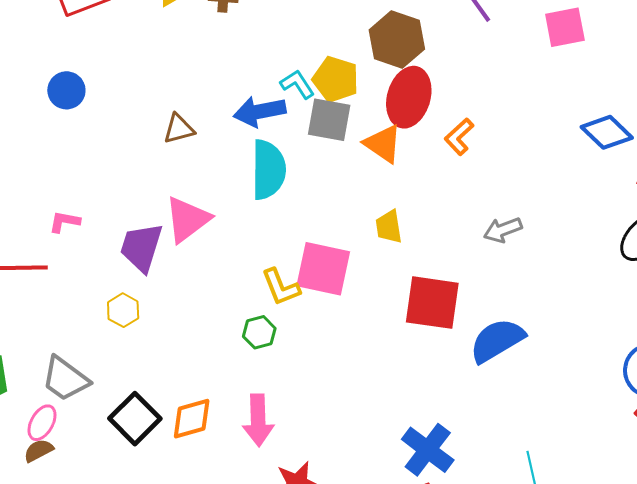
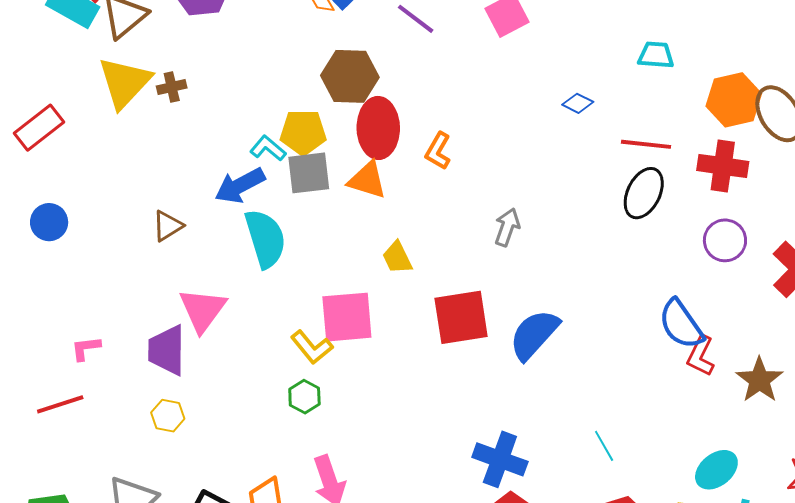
blue diamond: (607, 132) -> (578, 103), size x0.6
gray arrow: (503, 230) -> (507, 227), turned 147

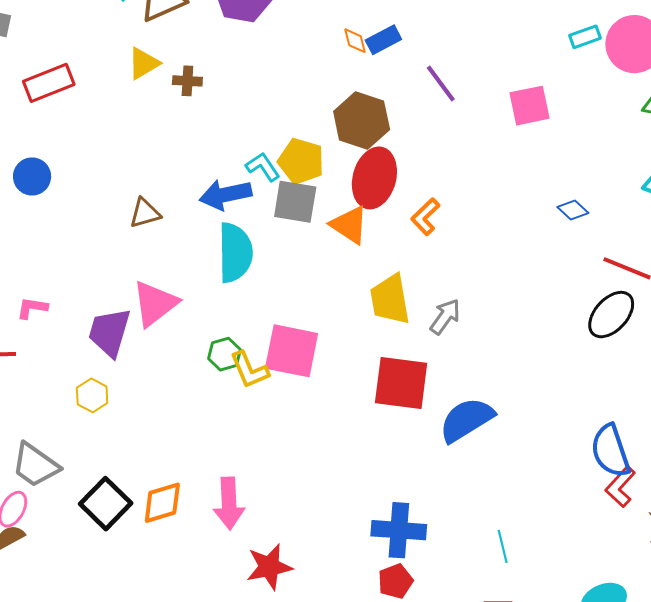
yellow triangle: (125, 82) -> (144, 63), size x0.6
gray arrow: (507, 227) -> (445, 317), moved
yellow trapezoid: (397, 258) -> (390, 299), moved, size x1.5
green hexagon: (304, 397) -> (224, 354), moved
blue cross: (500, 459) -> (399, 530), turned -32

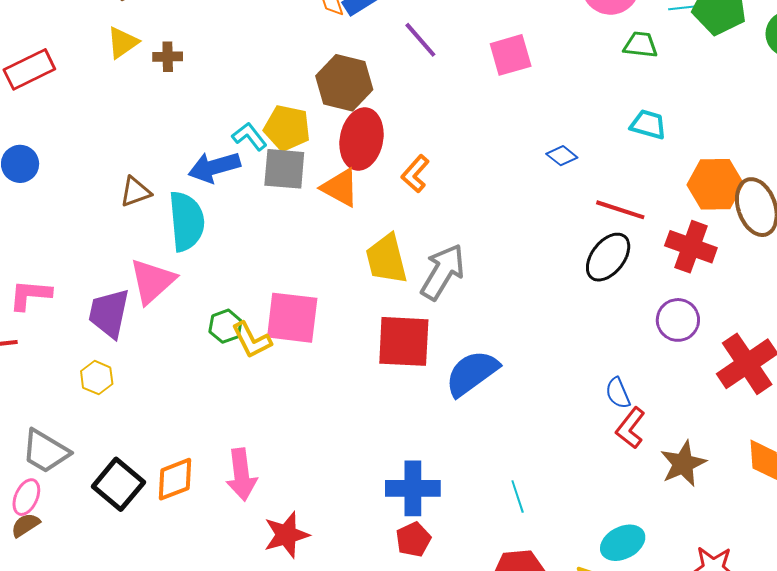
cyan semicircle: (235, 253) -> (186, 221), moved
pink L-shape: (32, 308) -> (30, 295), size x1.4
gray arrow: (445, 317) -> (443, 272), size x1.5
blue semicircle: (610, 451) -> (618, 393), size x0.6

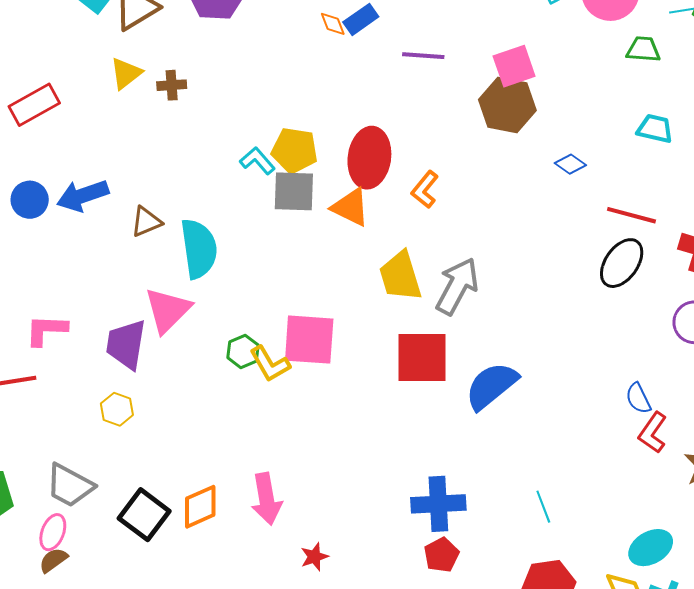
purple line: (420, 40) -> (423, 56), turned -42
brown hexagon: (344, 83) -> (507, 105), moved
blue arrow: (214, 167) -> (83, 196), moved
red star: (286, 535) -> (314, 557), size x0.6

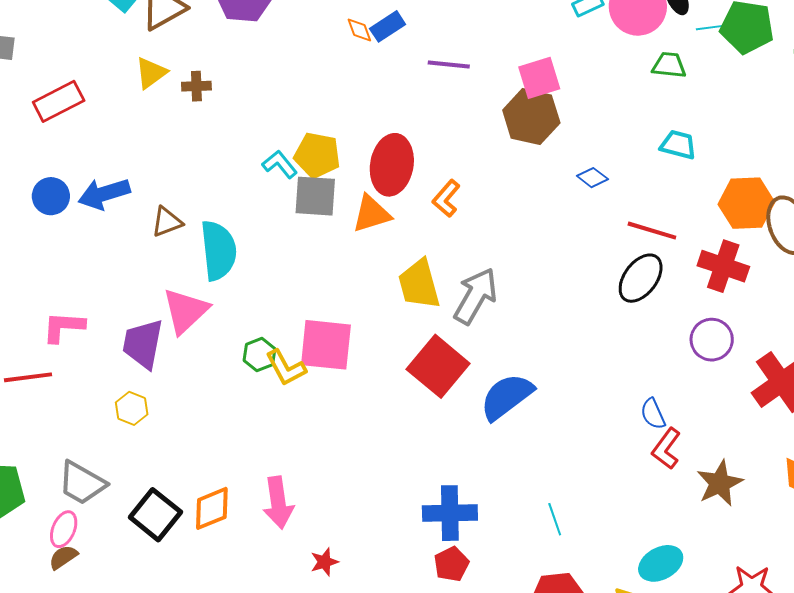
orange triangle: (351, 207) -> (371, 214), turned -45
red square: (422, 358) -> (438, 366), turned 38

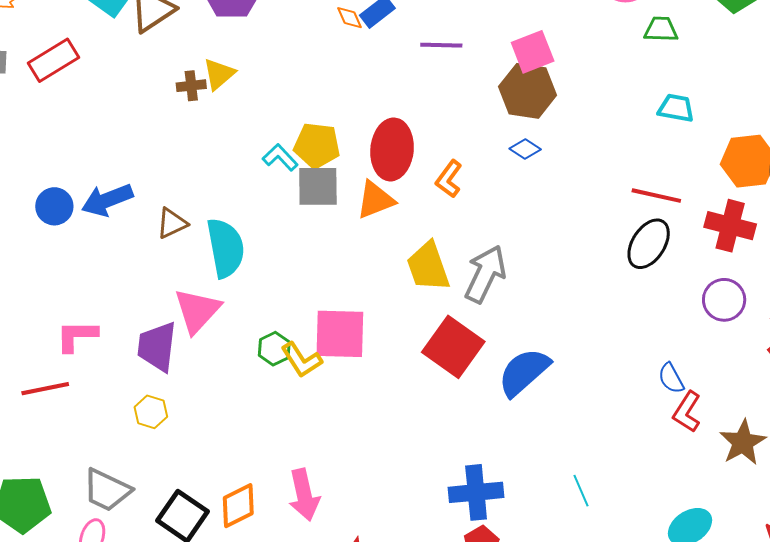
yellow triangle: (151, 73) -> (219, 74), moved
red rectangle: (59, 101) -> (54, 60), moved
blue diamond: (592, 178) -> (525, 149), moved

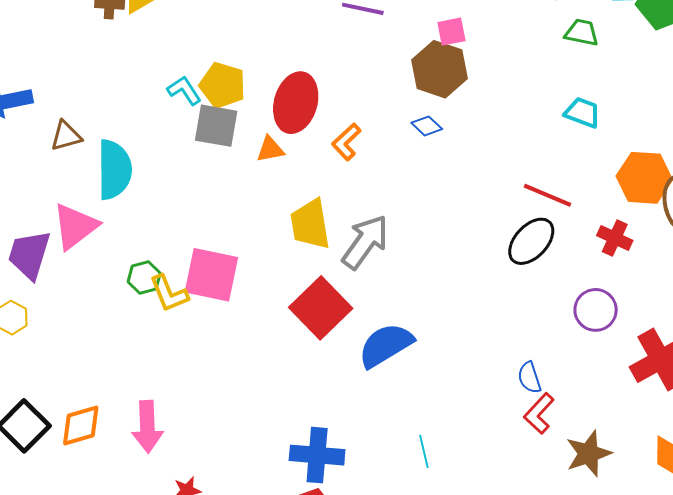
pink square: (533, 52) -> (451, 32), size x0.7
orange triangle: (375, 200) -> (270, 149), size x0.7
red cross: (730, 226) -> (615, 238), size x0.7
cyan line: (581, 491) -> (424, 451), moved

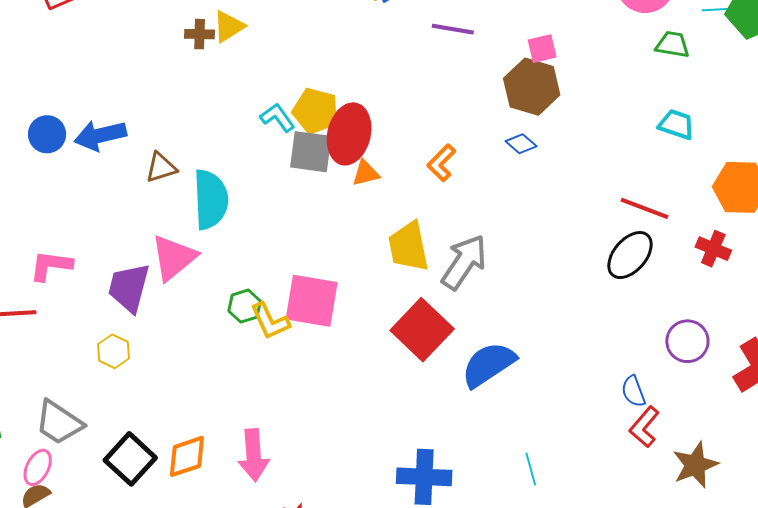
red ellipse: (296, 103) -> (349, 134), moved
purple circle: (596, 310) -> (687, 341), moved

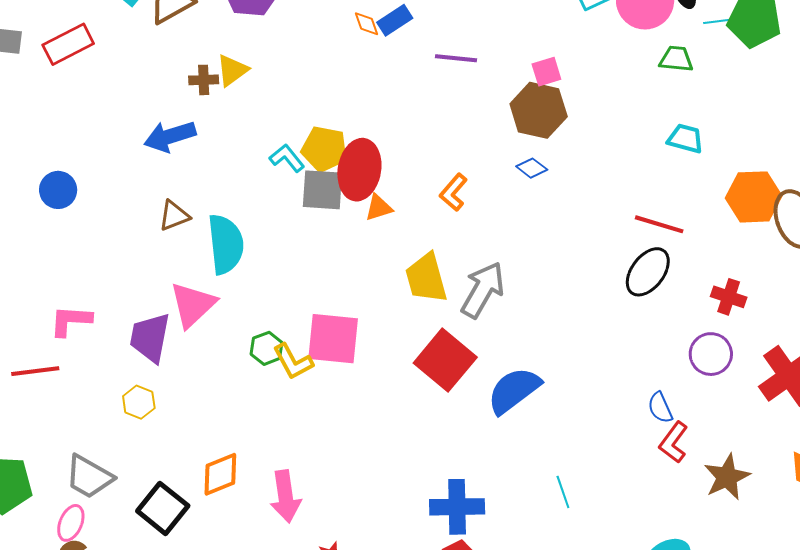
blue arrow: (100, 135) -> (170, 136), moved
red cross: (713, 249) -> (729, 297), moved
orange diamond: (187, 456) -> (220, 474), moved

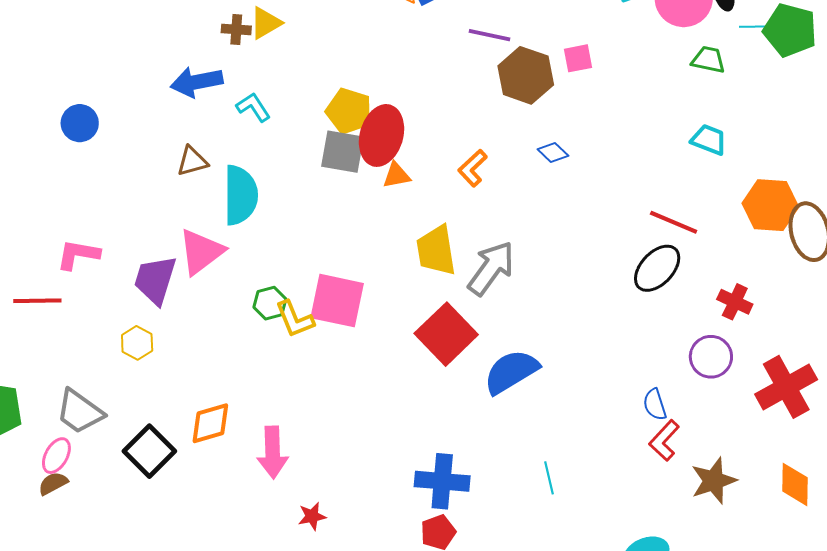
brown hexagon: (539, 110) -> (526, 75), moved
cyan L-shape: (287, 158) -> (253, 107), moved

